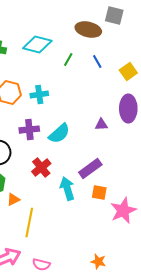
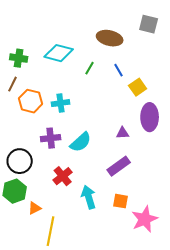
gray square: (114, 16) -> (149, 24), moved
yellow square: (128, 72) -> (138, 87), moved
purple rectangle: (90, 169) -> (119, 166), moved

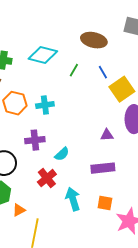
yellow square: (138, 87) -> (122, 89), size x1.4
cyan semicircle: (81, 142) -> (62, 154), moved, size x0.7
purple rectangle: (119, 166) -> (103, 168), turned 30

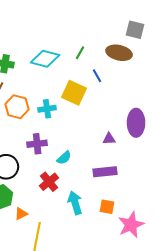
brown ellipse: (94, 40) -> (119, 53), moved
green line: (74, 70) -> (80, 53), moved
blue line: (103, 72) -> (97, 76), moved
yellow square: (122, 89) -> (74, 93), moved, turned -30

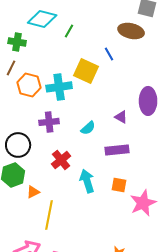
green line: (80, 53) -> (69, 31), moved
cyan diamond: (45, 59) -> (42, 19), moved
cyan cross: (47, 109) -> (59, 87), size x1.4
purple triangle: (109, 139) -> (121, 117), turned 32
cyan semicircle: (64, 158) -> (88, 128), moved

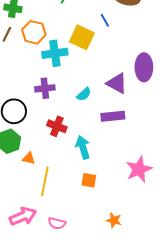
orange hexagon: (29, 85) -> (34, 32), moved
purple triangle: (121, 117) -> (117, 83), size x1.6
red cross: (61, 160) -> (57, 126), turned -30
orange square: (119, 185) -> (89, 180), moved
orange triangle: (33, 192) -> (29, 158), turned 40

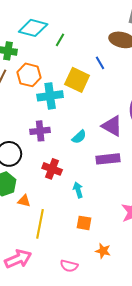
cyan arrow: (83, 147) -> (78, 190), size x0.7
orange star: (114, 220) -> (103, 251), moved
pink semicircle: (57, 223) -> (69, 266), moved

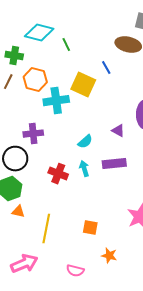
green line: (60, 40) -> (66, 45), turned -56
purple triangle: (112, 126) -> (118, 131), size x0.6
purple cross: (40, 131) -> (33, 134), moved
cyan arrow: (78, 190) -> (84, 169), moved
orange triangle: (24, 201) -> (18, 212), moved

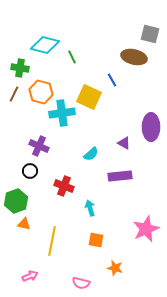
purple cross: (33, 134) -> (39, 146), turned 30
black circle: (15, 159) -> (30, 171), moved, size x0.6
cyan arrow: (84, 169) -> (90, 208), moved
pink arrow: (24, 264) -> (30, 276), size x0.6

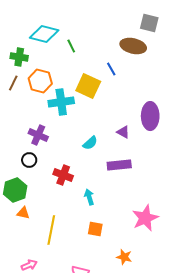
orange star: (115, 268) -> (124, 257), moved

